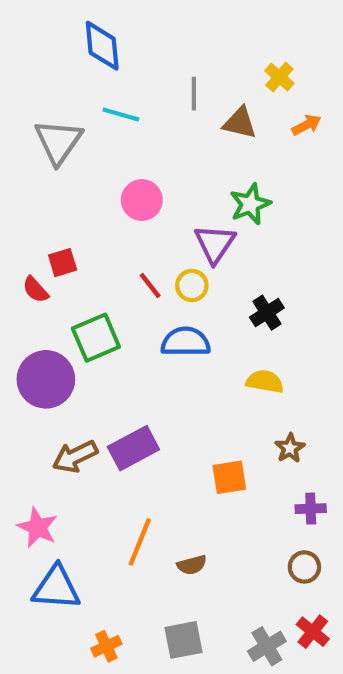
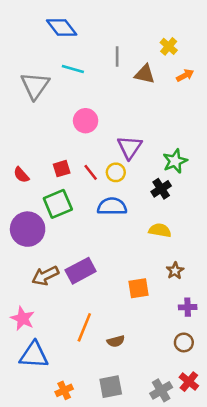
blue diamond: (102, 46) -> (62, 27), turned -32
green star: (250, 204) -> (175, 161), moved
red square: (63, 263) -> (62, 169), moved

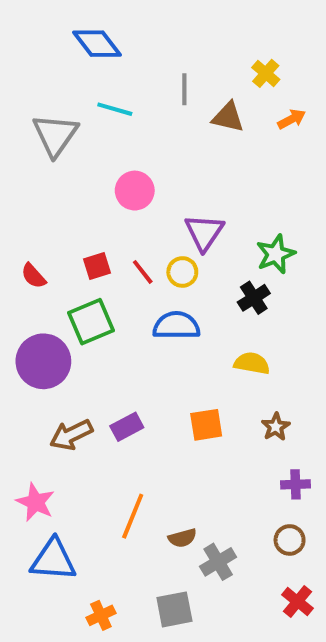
purple rectangle: (81, 271) -> (127, 427), size x0.7
orange square: (138, 288) -> (206, 425), moved
gray cross: (161, 390) -> (218, 562), moved

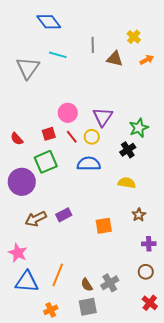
pink circle: (135, 191) -> (68, 113), moved
orange square: (206, 425) -> (104, 226), moved
orange line: (133, 516) -> (58, 275), moved
brown semicircle: (182, 538) -> (87, 285), moved, turned 72

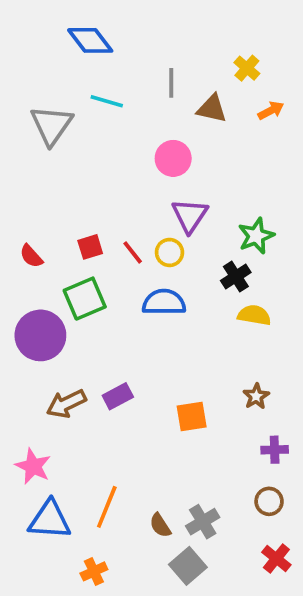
pink circle: (68, 113) -> (173, 158), moved
yellow semicircle: (127, 183) -> (254, 315), moved
gray square: (88, 307) -> (188, 566), moved, turned -30

